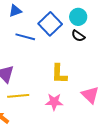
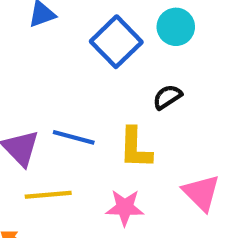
black semicircle: (78, 36) -> (167, 97), moved, turned 112
blue line: (25, 37) -> (74, 137), moved

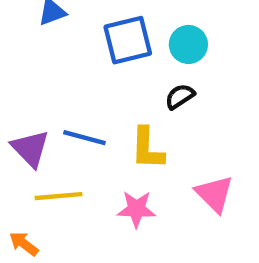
cyan circle: (176, 27) -> (188, 44), moved
blue square: (116, 42) -> (128, 40), turned 30

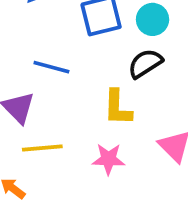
black semicircle: (180, 96) -> (145, 64), size x1.4
blue line: (84, 138) -> (51, 67), moved

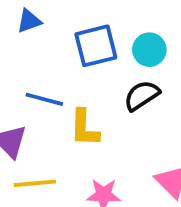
yellow L-shape: (118, 108) -> (84, 128), moved

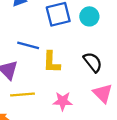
black semicircle: (142, 95) -> (93, 62), moved, turned 85

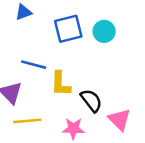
black semicircle: (93, 62) -> (91, 100), moved

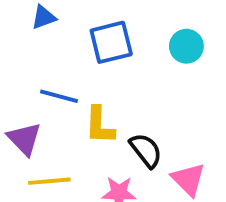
cyan circle: (104, 31) -> (186, 46), moved

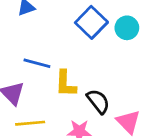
blue square: (111, 42) -> (91, 22), moved, turned -32

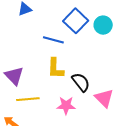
blue line: (37, 63) -> (53, 40), moved

